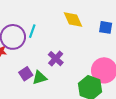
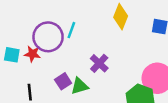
yellow diamond: (73, 19) -> (121, 17), turned 45

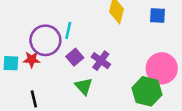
purple square: (63, 81) -> (75, 57), moved
green triangle: (80, 86) -> (84, 86), turned -48

